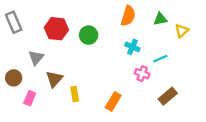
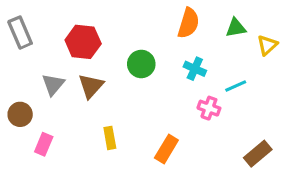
green circle: (89, 35) -> (141, 64), moved
brown triangle: (54, 79) -> (91, 86), moved
brown rectangle: (168, 96) -> (258, 154), moved

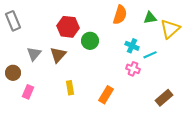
red hexagon: (83, 42) -> (68, 27), moved
yellow triangle: (267, 45) -> (170, 29), size x1.5
cyan cross: (195, 69) -> (132, 46), moved

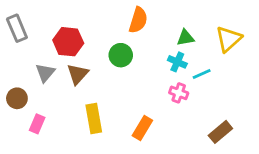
orange semicircle: (120, 15) -> (138, 20), moved
green triangle: (150, 18) -> (185, 38), moved
red hexagon: (68, 27) -> (68, 42), moved
yellow rectangle: (70, 88) -> (94, 118), size x1.5

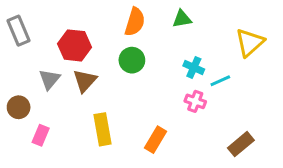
orange semicircle: (138, 20) -> (135, 22), moved
green triangle: (185, 38) -> (182, 19), moved

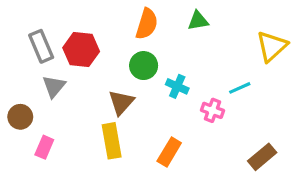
gray rectangle: (19, 31) -> (41, 46), moved
cyan cross: (194, 67) -> (177, 86), moved
brown triangle: (85, 81) -> (121, 102), moved

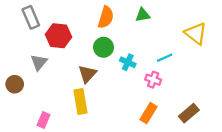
gray rectangle: (41, 46) -> (31, 17), moved
yellow triangle: (272, 46) -> (196, 33), turned -40
cyan line: (240, 88) -> (165, 58), moved
pink rectangle: (44, 147) -> (44, 120), moved
orange rectangle: (169, 152) -> (148, 113), moved

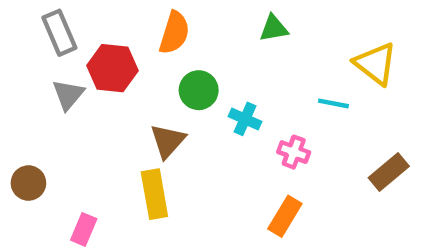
orange semicircle: (106, 17) -> (174, 33), moved
cyan line: (165, 58) -> (333, 103), moved, turned 35
gray triangle: (39, 62) -> (68, 95), moved
brown circle: (15, 84) -> (28, 183), moved
brown rectangle: (189, 113) -> (389, 172), moved

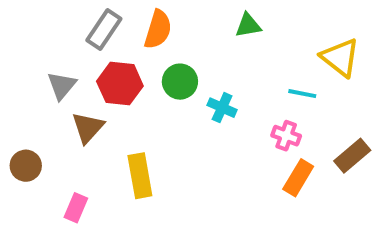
gray rectangle: (59, 33) -> (104, 29), moved, turned 57
red hexagon: (112, 68) -> (120, 84), moved
brown triangle: (168, 141) -> (88, 128), moved
pink cross: (294, 152) -> (286, 136), moved
orange rectangle: (285, 216) -> (298, 178), moved

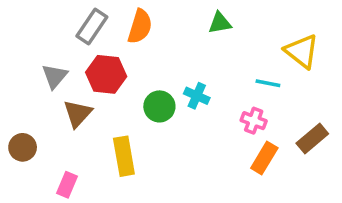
green circle: (180, 82) -> (159, 106), moved

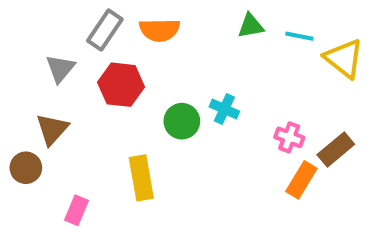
orange semicircle: (140, 26) -> (160, 30), turned 72
gray triangle: (55, 76) -> (60, 68), moved
cyan line: (268, 83) -> (299, 36), moved
brown triangle: (78, 114) -> (52, 129), moved
brown rectangle: (312, 138) -> (336, 150), moved

